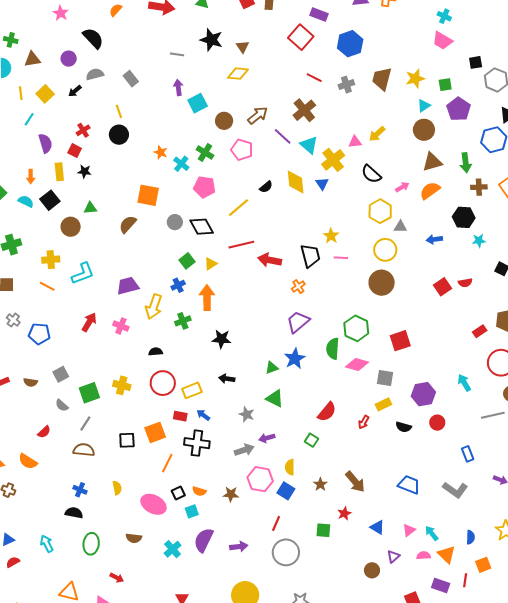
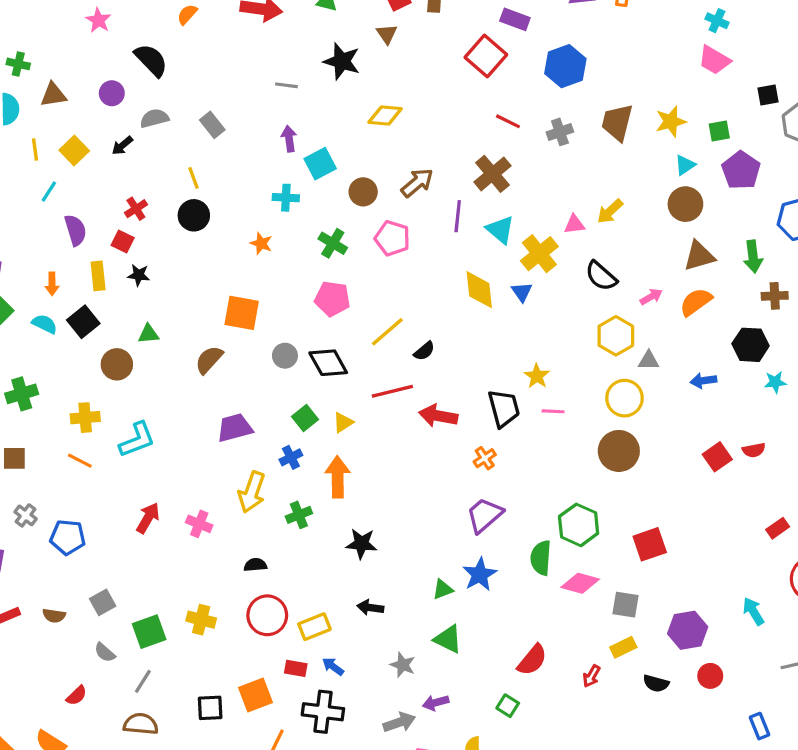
brown triangle: (243, 47) -> (387, 34), moved
purple line: (283, 136) -> (458, 216), turned 54
cyan cross: (181, 164) -> (286, 198), moved, turned -35
black semicircle: (266, 187) -> (424, 351), moved
purple trapezoid: (128, 286) -> (235, 428), moved

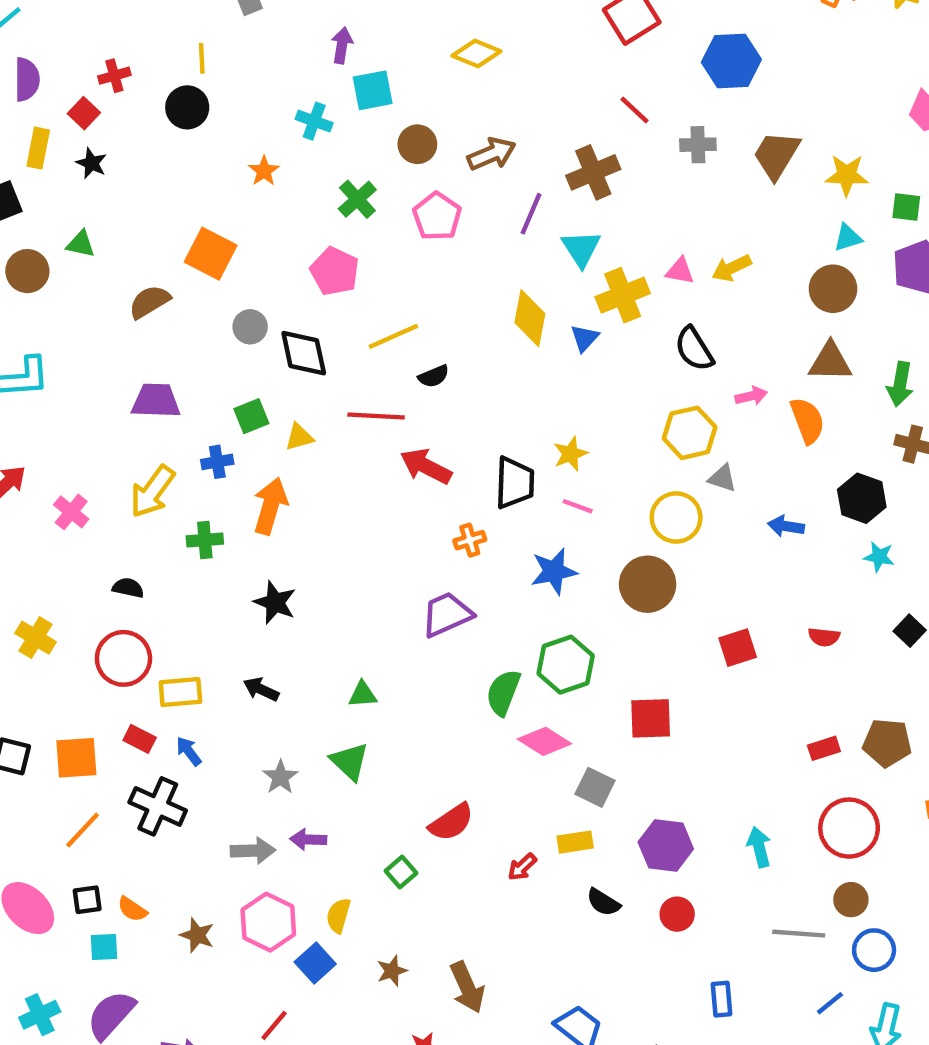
orange semicircle: (696, 302) -> (807, 421), turned 88
red square: (717, 457) -> (738, 648), moved
blue star: (480, 574) -> (554, 571), moved

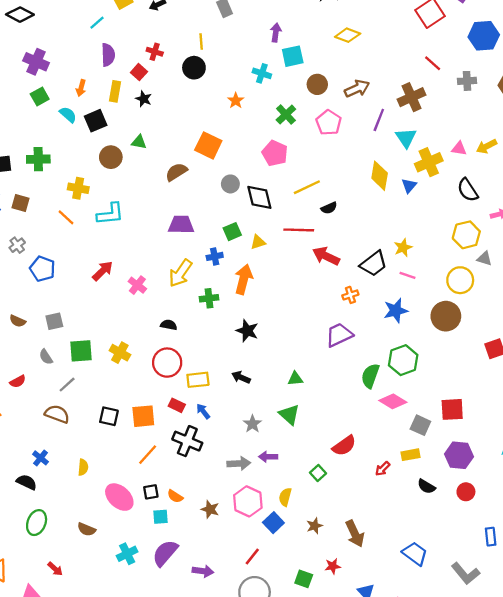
red cross: (114, 76) -> (155, 52), turned 35
black trapezoid: (515, 483) -> (374, 264), turned 52
red square: (651, 718) -> (452, 409), moved

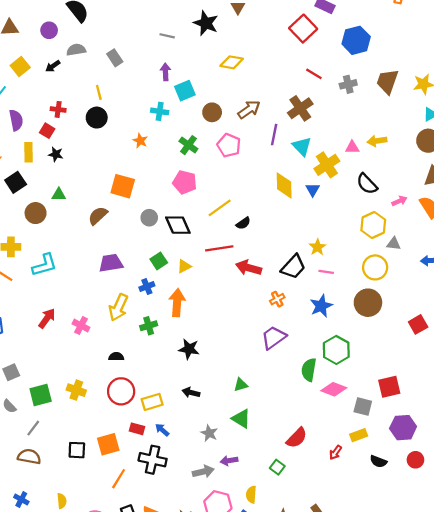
yellow arrow: (487, 146) -> (377, 141), turned 30

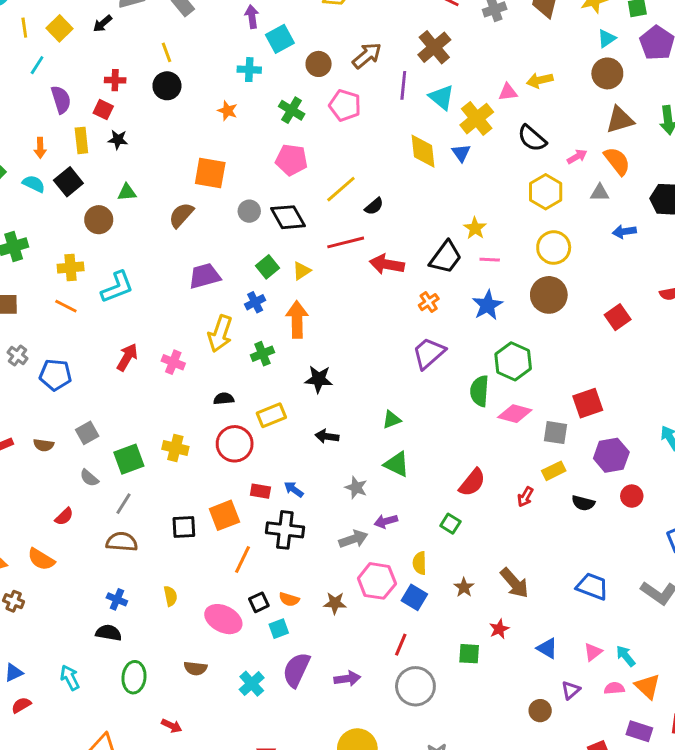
gray triangle: (394, 244) -> (600, 193), moved
yellow rectangle: (152, 402) -> (271, 415), moved

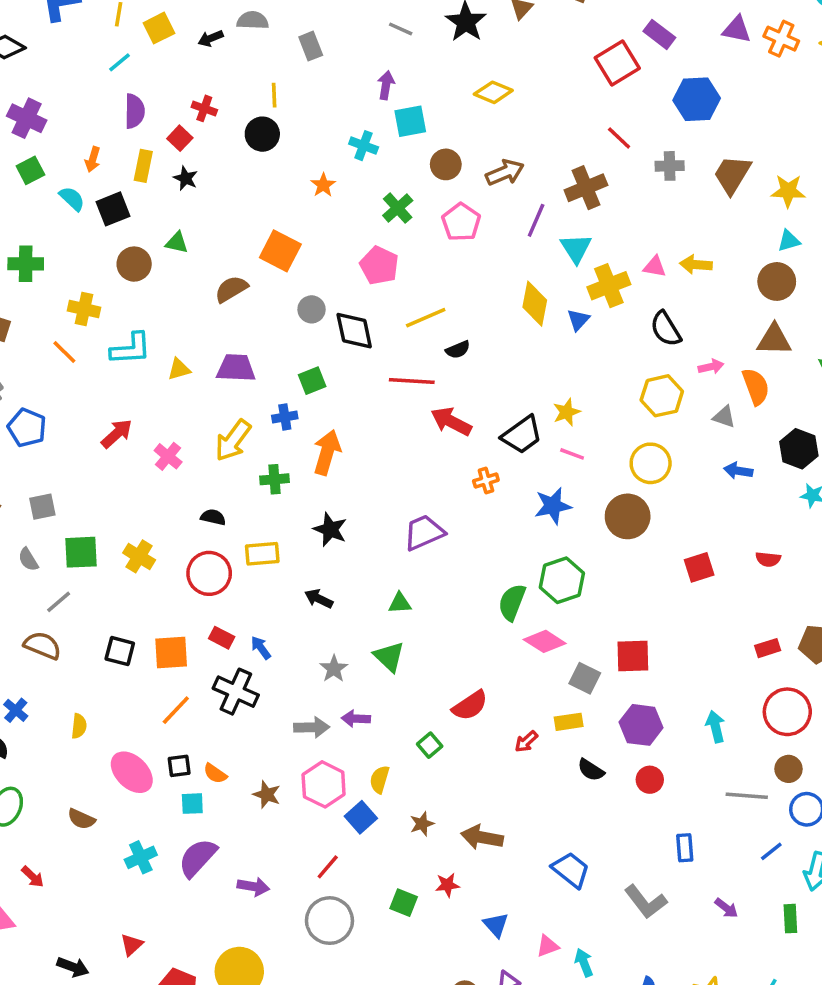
yellow triangle: (302, 271) -> (179, 369), moved
purple trapezoid: (429, 353) -> (424, 533), moved
brown arrow: (514, 583) -> (482, 837), turned 124

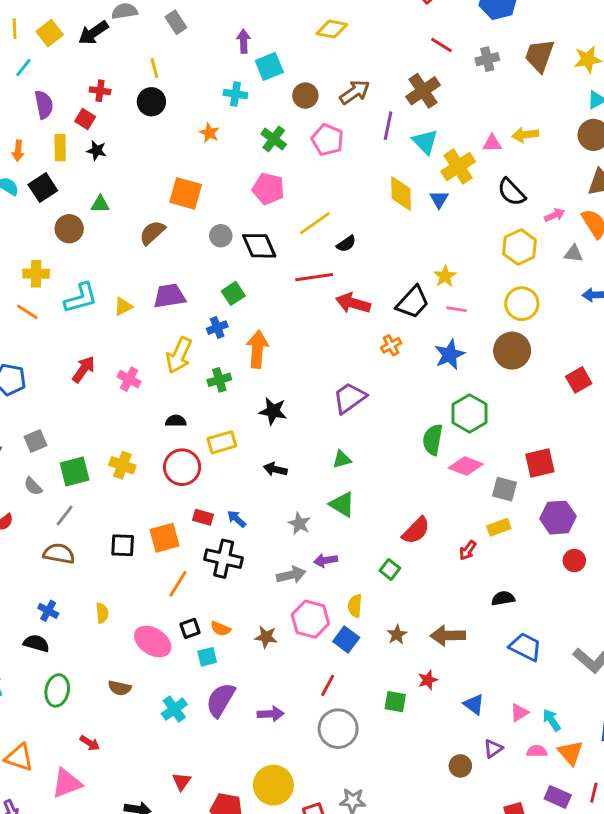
black arrow: (211, 38) -> (93, 33), size x1.5
black semicircle: (591, 770) -> (503, 598), moved, turned 150

